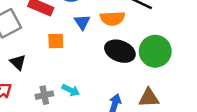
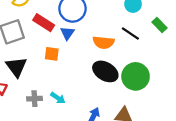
blue triangle: (82, 22) -> (67, 33), moved
black triangle: (18, 62) -> (16, 67), size x1.5

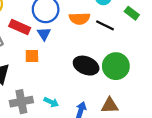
orange semicircle: (103, 42) -> (79, 19), moved
cyan arrow: (58, 98) -> (51, 102), moved
gray cross: (34, 99) -> (21, 102), size x1.5

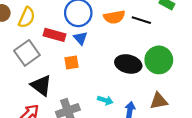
cyan arrow: (51, 102) -> (105, 100), moved

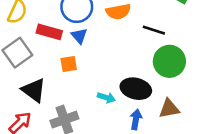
black line: (141, 20) -> (154, 30), moved
black ellipse: (128, 64) -> (136, 89), moved
cyan arrow: (105, 100) -> (106, 98), moved

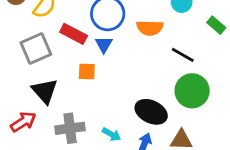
cyan arrow: (106, 98) -> (111, 134), moved

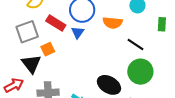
green rectangle: (216, 25) -> (162, 24), turned 48
orange square: (87, 71) -> (48, 49), moved, turned -32

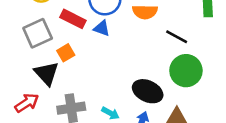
blue triangle: (78, 32) -> (102, 28), turned -40

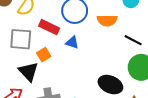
blue triangle: (102, 28) -> (72, 43), moved
gray square: (38, 33) -> (21, 39), turned 30

